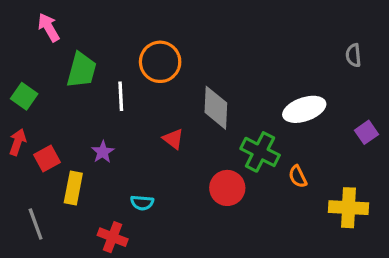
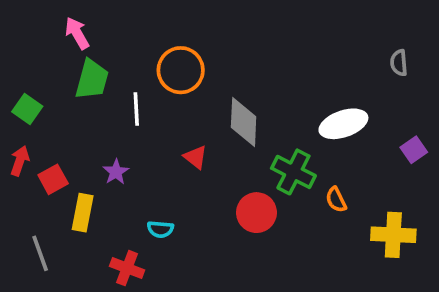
pink arrow: (49, 27) -> (77, 33), moved

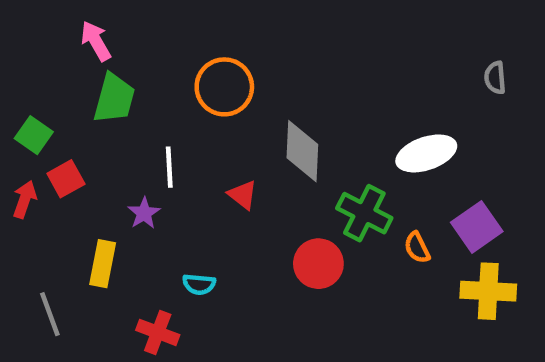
white line: (136, 109) -> (169, 167), moved
purple square: (414, 150) -> (477, 227), moved, size x1.5
red square: (53, 179) -> (66, 179), moved

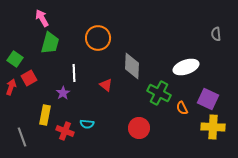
purple square: (477, 227) -> (208, 99), turned -30
red circle: (318, 264) -> (139, 128), moved
red cross: (158, 332) -> (65, 131), moved

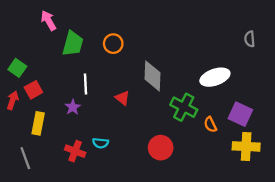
orange circle: (98, 38) -> (113, 44), size x0.7
green trapezoid: (50, 43) -> (73, 44), moved
yellow rectangle: (45, 115) -> (38, 123), moved

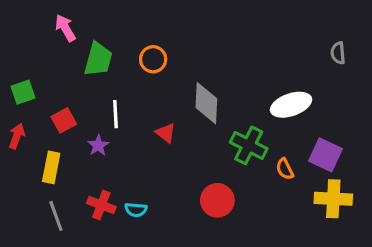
green square: (17, 68) -> (23, 92), turned 36
red square: (33, 90) -> (64, 120), moved
cyan semicircle: (101, 143) -> (136, 210), moved
gray line: (25, 158) -> (56, 216), moved

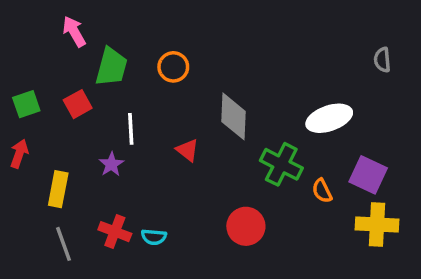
red square: (64, 120) -> (78, 104), moved

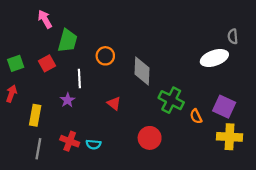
orange circle: (173, 67) -> (105, 56), moved
white ellipse: (329, 118) -> (214, 58), moved
red triangle: (187, 150) -> (114, 103), moved
gray line: (63, 244) -> (38, 149), turned 30

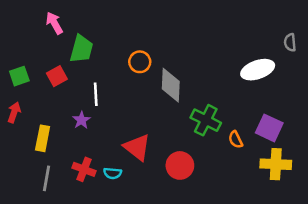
gray semicircle: (233, 36) -> (290, 42), moved
orange circle: (105, 56) -> (140, 62), moved
red triangle: (114, 103) -> (137, 147), moved, size x1.6

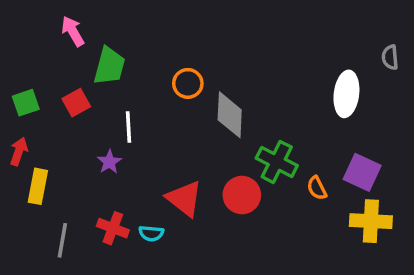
white ellipse: (258, 70) -> (346, 94), turned -64
yellow rectangle: (43, 138) -> (38, 186), moved
red circle: (180, 165) -> (242, 195), moved

